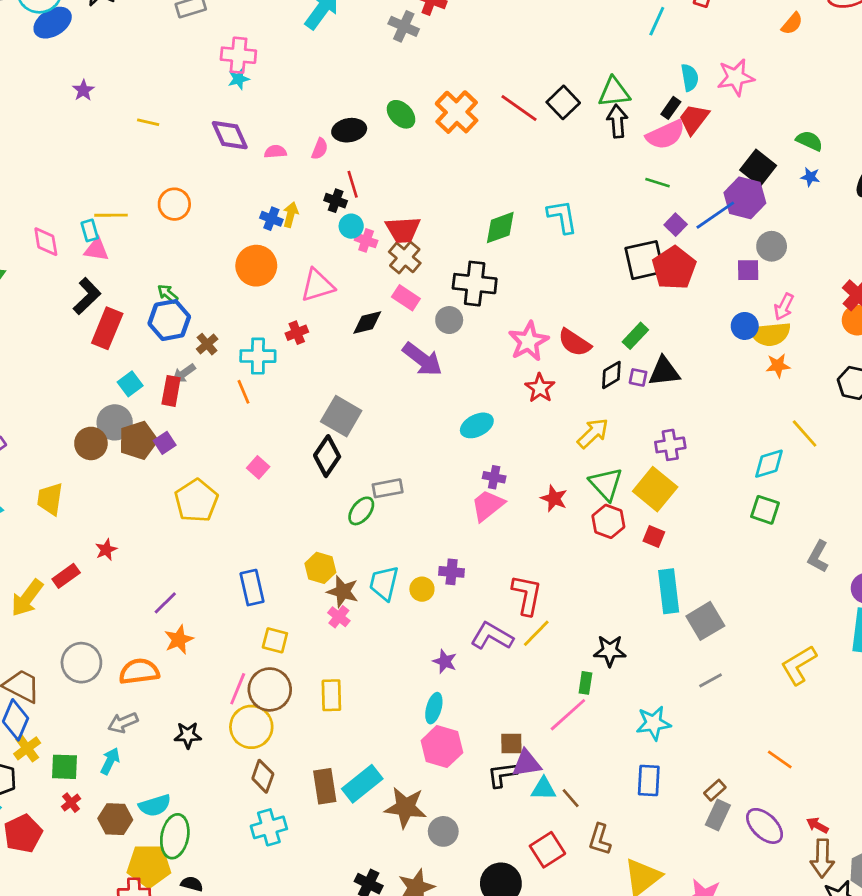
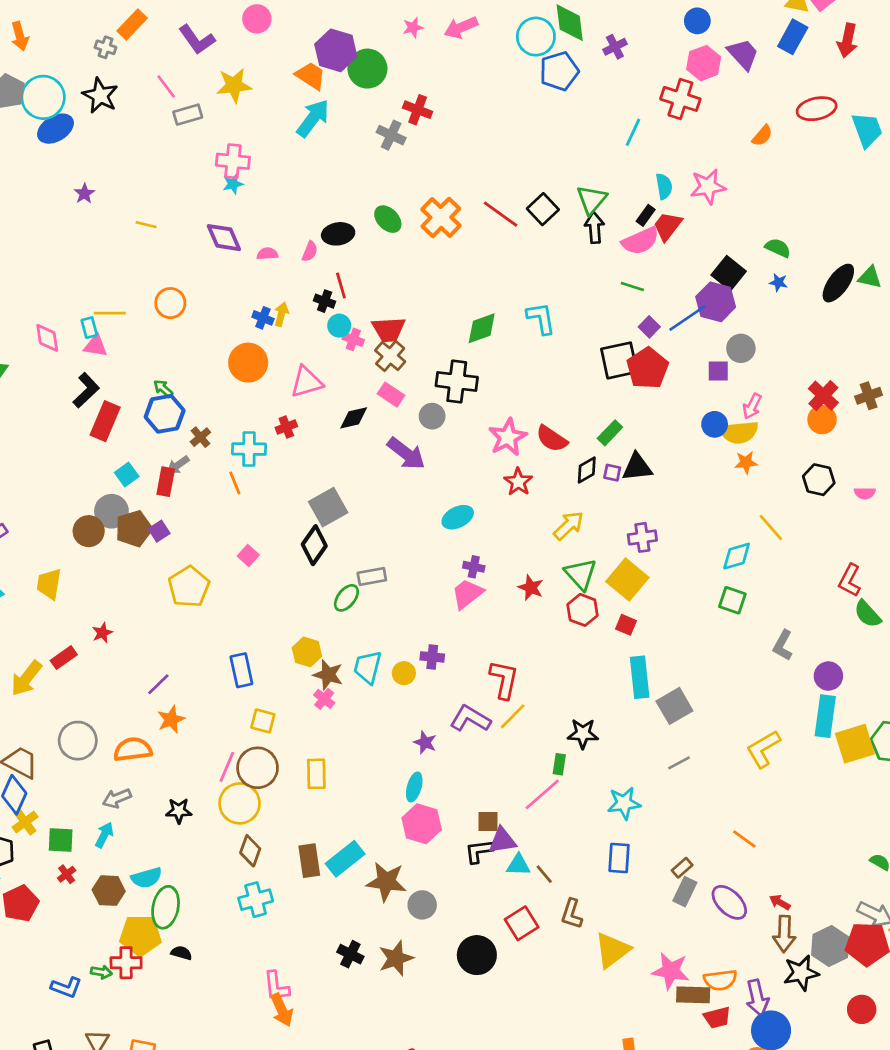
green triangle: (614, 92) -> (592, 200), turned -44
gray square: (341, 416) -> (328, 507), turned 30

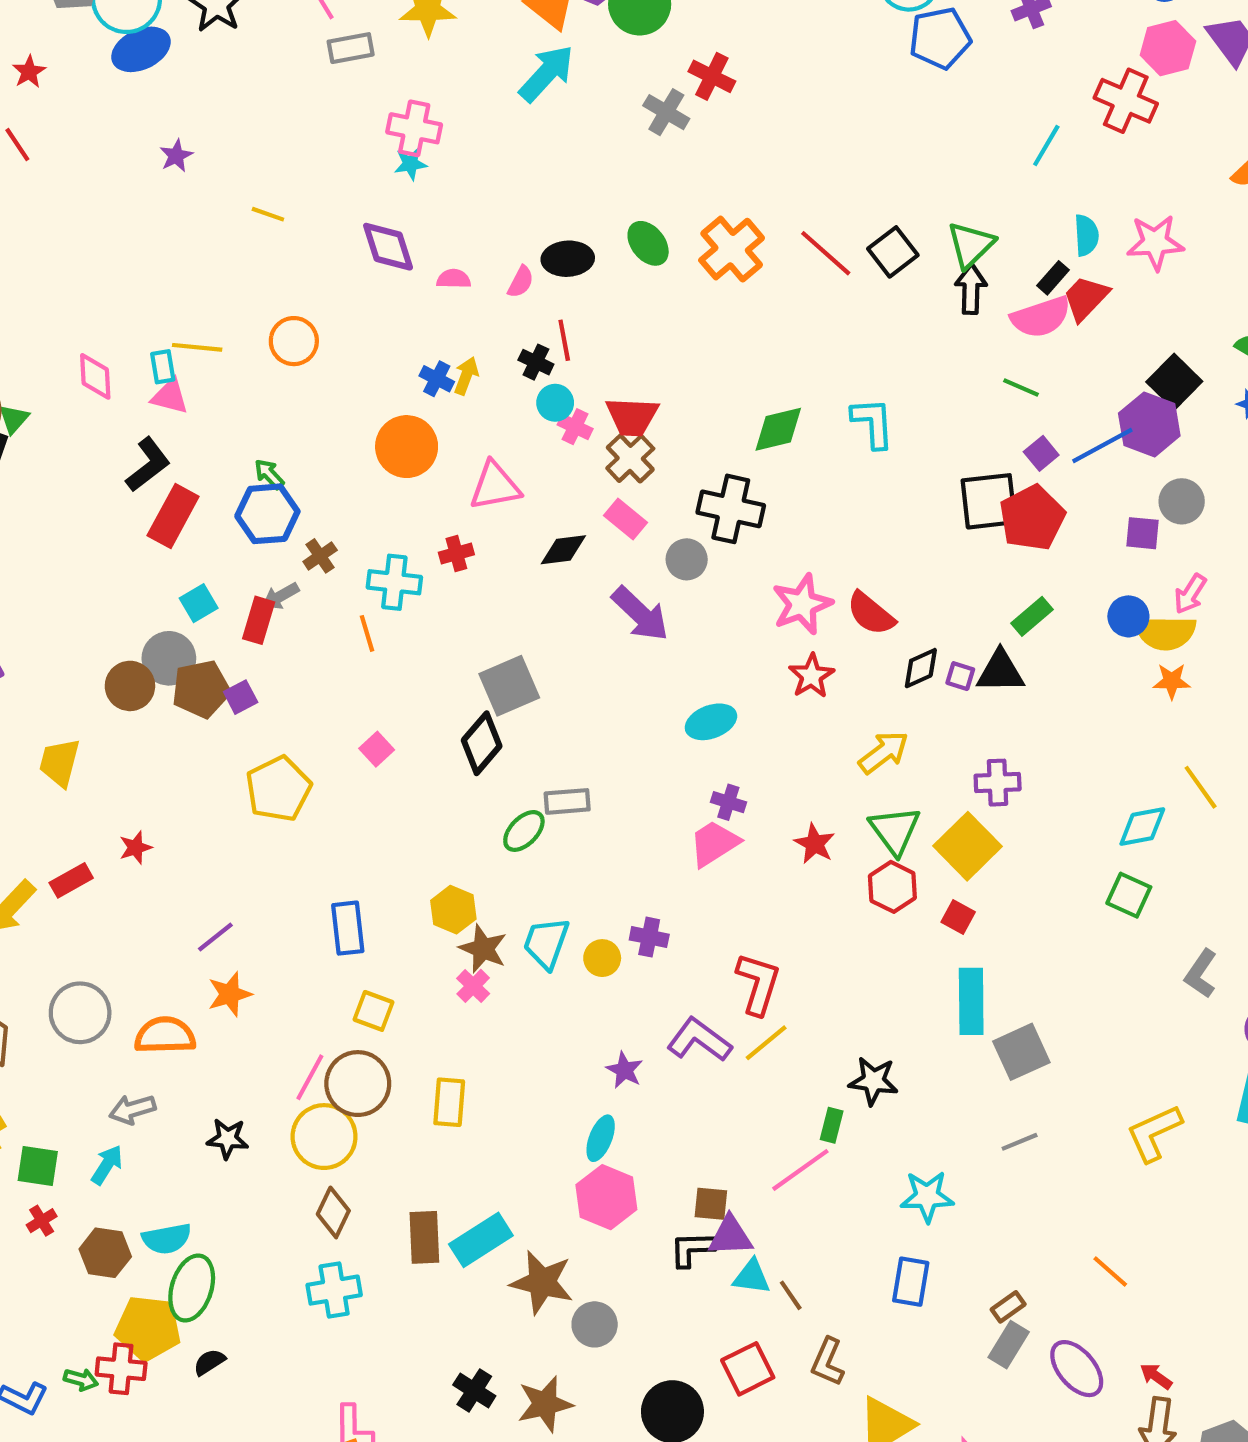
green rectangle: (610, 433) -> (1032, 616), moved
black semicircle: (181, 953) -> (209, 1362), turned -54

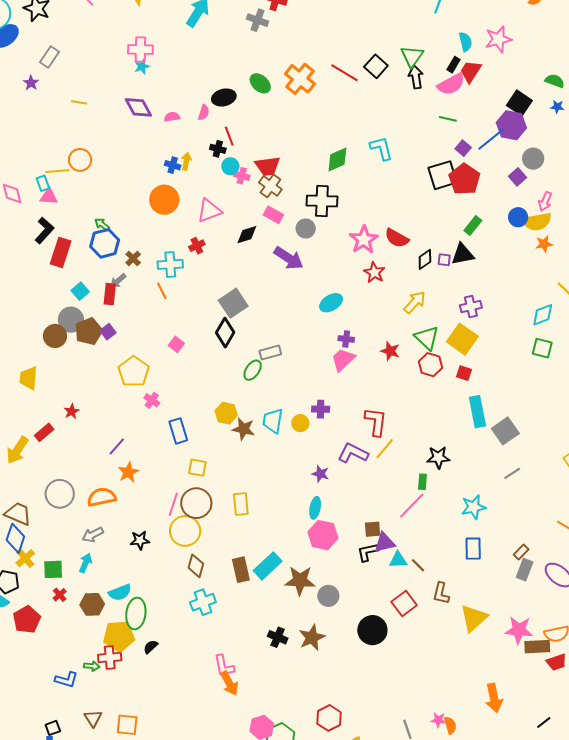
gray rectangle: (351, 48) -> (50, 57), moved, turned -35
orange circle: (294, 341) -> (80, 160), moved
purple square: (1143, 533) -> (518, 177), turned -36
pink cross: (473, 986) -> (152, 400), moved

